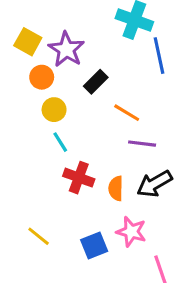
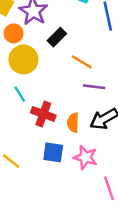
yellow circle: (54, 110) -> (23, 59), size x1.5
cyan line: (60, 142) -> (20, 94), moved
blue square: (94, 246) -> (53, 152), moved, turned 30

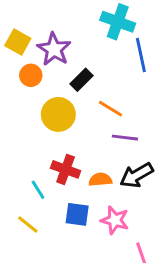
yellow circle: (23, 59) -> (58, 114), moved
cyan line: (20, 94) -> (38, 190), moved
orange semicircle: (73, 123) -> (100, 180), turned 84

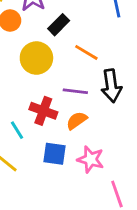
purple line: (125, 138) -> (75, 91), moved
black arrow: (137, 175) -> (111, 86), moved, turned -68
orange semicircle: (100, 180) -> (77, 120), turned -30

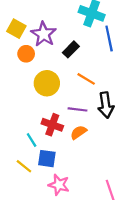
black rectangle: (59, 25) -> (71, 49), moved
blue square: (54, 154) -> (47, 159), moved
pink star: (91, 159) -> (59, 185), moved

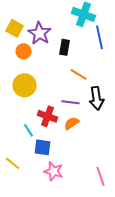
black rectangle: (71, 49) -> (65, 47), turned -35
yellow circle: (47, 83) -> (25, 85), moved
yellow line: (24, 166) -> (13, 163), moved

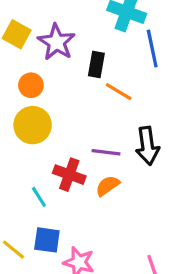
orange circle: (24, 51) -> (31, 85), moved
orange line: (79, 74) -> (119, 92), moved
blue square: (43, 147) -> (47, 240), moved

